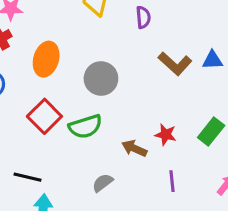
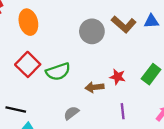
orange ellipse: (46, 59) -> (28, 22), turned -30
gray circle: (101, 78) -> (92, 31), moved
brown arrow: (134, 148) -> (94, 87), turned -30

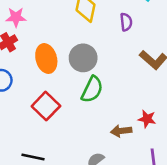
gray circle: (92, 31) -> (83, 58), moved
green semicircle: (58, 72) -> (92, 89), moved, turned -45

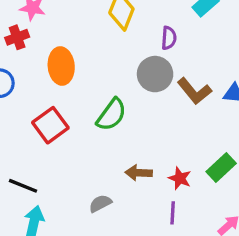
gray circle: (83, 58) -> (155, 74), moved
red star: (147, 119) -> (180, 178), moved

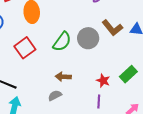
gray circle: (155, 74) -> (88, 38), moved
brown arrow: (139, 173) -> (63, 77), moved

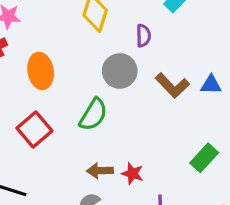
gray circle: (88, 38) -> (120, 71), moved
red star: (103, 81) -> (132, 174), moved

